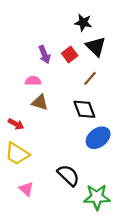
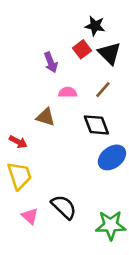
red square: (70, 55) -> (82, 49), moved
pink semicircle: (33, 81) -> (68, 92), moved
yellow trapezoid: (17, 154) -> (19, 176), turned -140
black semicircle: (68, 175) -> (64, 207), moved

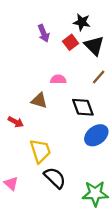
purple arrow: (51, 62) -> (44, 33), moved
brown line: (103, 90) -> (99, 77), moved
yellow trapezoid: (19, 176) -> (40, 151), moved
pink triangle: (30, 216) -> (11, 183), moved

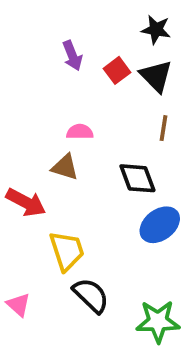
black star: (82, 22) -> (156, 30), moved
brown line: (99, 77) -> (163, 128), turned -32
pink semicircle: (58, 79) -> (80, 132), moved
red arrow: (16, 122) -> (26, 202), size x1.5

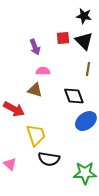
purple arrow: (72, 56) -> (35, 47), moved
red square: (117, 70) -> (63, 38), turned 32
black semicircle: (91, 295) -> (49, 159), turned 145

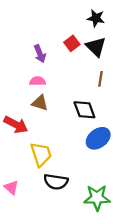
red square: (63, 38) -> (72, 43), turned -32
pink semicircle: (43, 71) -> (38, 81), moved

